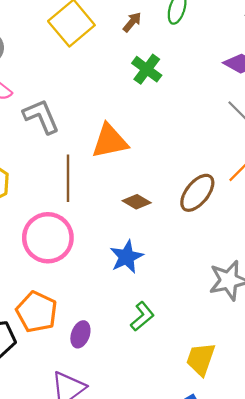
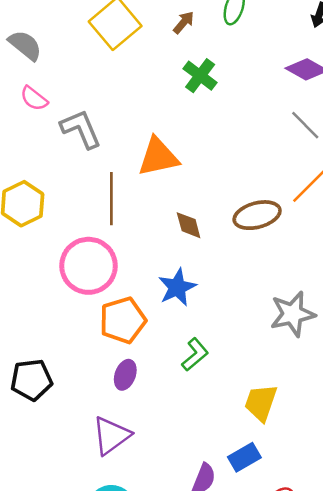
brown ellipse: (197, 193) -> (257, 215), turned 36
brown diamond: (137, 202) -> (189, 225), turned 44
orange pentagon: (37, 312) -> (123, 320), moved, turned 30

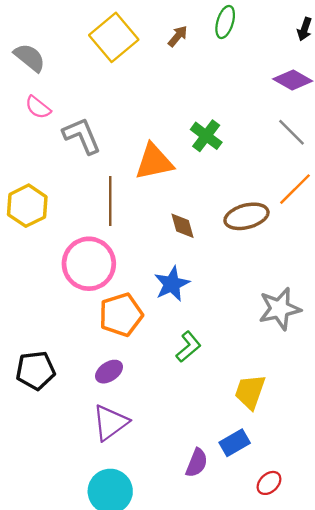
green cross: (200, 76) -> (206, 136), moved
purple ellipse: (125, 375) -> (109, 372), moved, turned 36

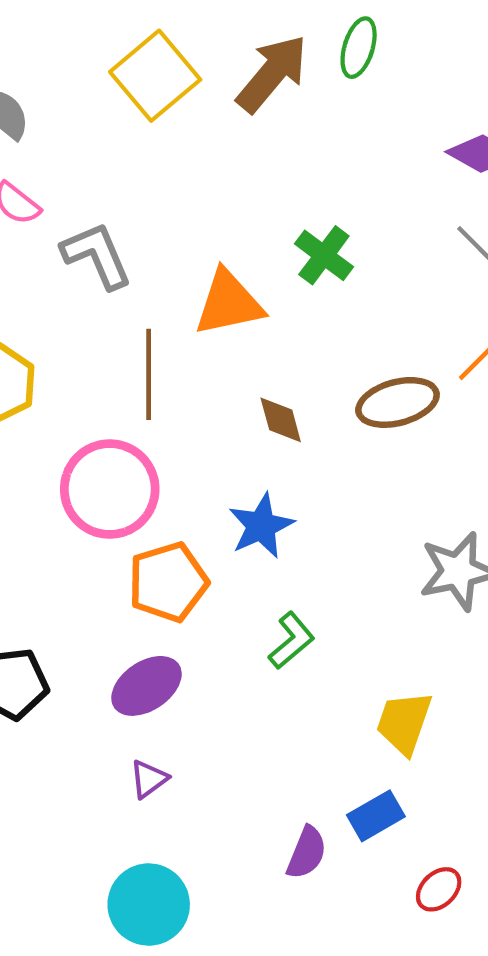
brown arrow: (178, 36) -> (272, 74), size x2.0
purple ellipse: (109, 372) -> (146, 686), size x1.4
purple triangle: (110, 423) -> (149, 779), size x0.6

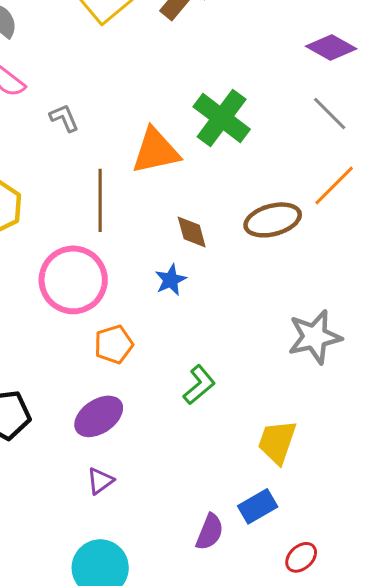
gray L-shape: (97, 255) -> (64, 118), size x0.6
green cross: (324, 255) -> (222, 118), size x1.4
blue star: (261, 526) -> (171, 280), moved, size x0.7
orange pentagon: (168, 582) -> (114, 344), size x0.7

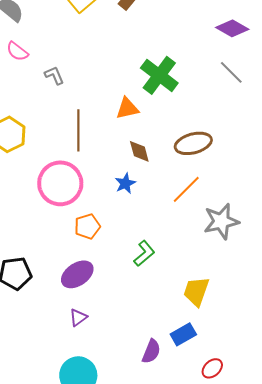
orange triangle: (156, 151) -> (127, 108), moved, size x0.7
orange line: (334, 185) -> (186, 189), moved

